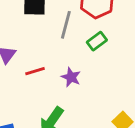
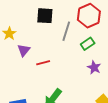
purple star: (71, 77) -> (94, 68), moved

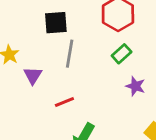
gray line: (66, 31) -> (70, 54), moved
red line: (43, 63) -> (64, 102), moved

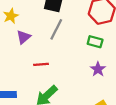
green rectangle: (122, 54) -> (95, 42), turned 40

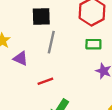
purple triangle: (24, 37) -> (21, 58), turned -40

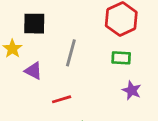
black square: (41, 16) -> (34, 24), moved

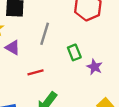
green rectangle: (121, 58) -> (74, 52), moved, turned 63

